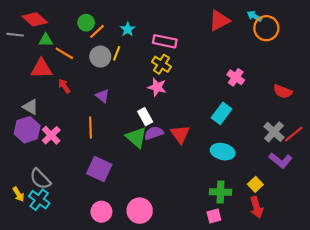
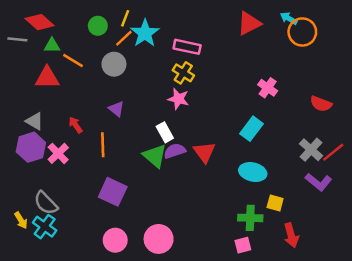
cyan star: (128, 29) -> (145, 33), size x1.6
orange line: (97, 31) -> (124, 38), moved
yellow line: (117, 53) -> (125, 18), moved
red arrow: (64, 86) -> (76, 125), moved
yellow square: (255, 184) -> (275, 203), moved, turned -32

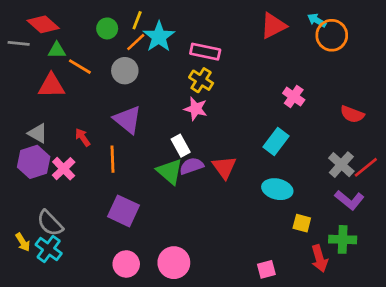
purple triangle: (116, 109) -> (128, 120), size x1.6
green cross: (250, 218) -> (343, 239), moved

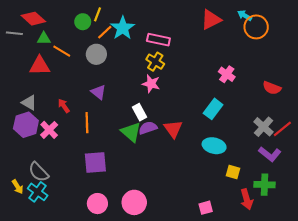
yellow line: (137, 20) -> (97, 14), moved
purple triangle: (128, 120) -> (98, 92), size x0.7
purple square: (123, 211) -> (95, 163), turned -30

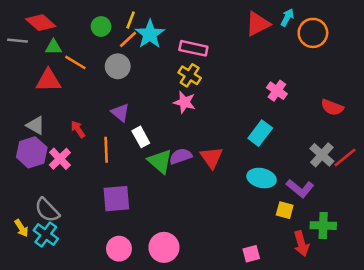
yellow line: (97, 14) -> (131, 20), moved
cyan arrow: (245, 15) -> (287, 17), moved, turned 88
white rectangle: (139, 112) -> (141, 137), moved
purple L-shape: (270, 154) -> (300, 188), moved

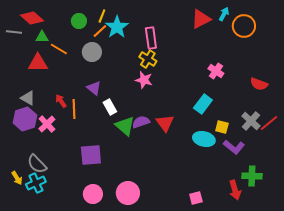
pink rectangle: (193, 48) -> (151, 38), turned 70
orange line: (106, 150) -> (74, 109), moved
yellow square: (285, 210) -> (222, 127), moved
cyan cross: (46, 235) -> (36, 183), turned 30

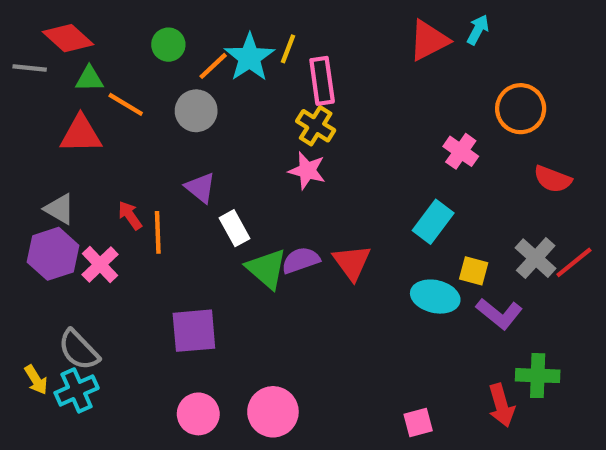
yellow line: (102, 16) -> (288, 49), moved
orange circle: (244, 26) -> (521, 109), moved

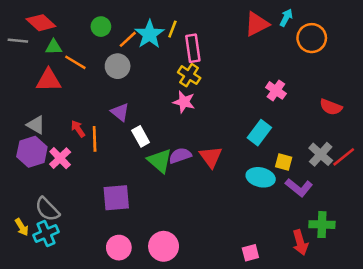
orange circle: (521, 109) -> (312, 38), moved

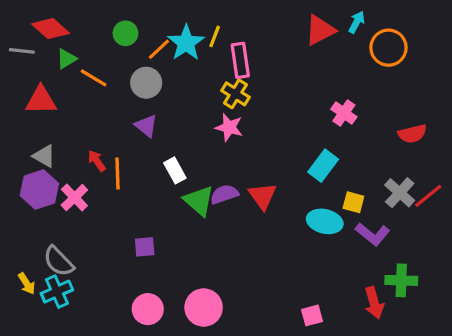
green triangle: (54, 47) -> (66, 59), turned -30
red triangle: (49, 80) -> (41, 100), moved
red semicircle: (331, 107) -> (412, 134), turned -35
purple triangle: (120, 112) -> (146, 126), moved
purple square: (116, 198) -> (145, 247), size x0.6

